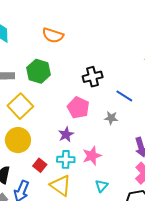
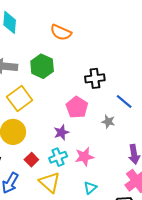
cyan cross: (66, 159) -> (58, 157), turned -30

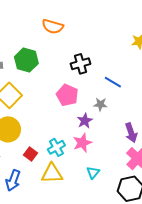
orange semicircle: (61, 32) -> (53, 26), moved
purple star: (61, 132) -> (85, 121), moved
yellow triangle: (50, 182) -> (52, 173), turned -35

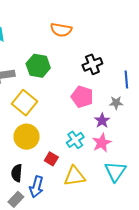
blue line: (113, 82) -> (126, 79), turned 60
cyan cross: (56, 147) -> (75, 140), moved
cyan triangle: (93, 173) -> (115, 171), size x1.6

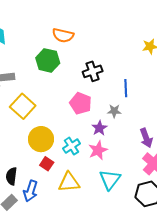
green hexagon: (38, 66) -> (48, 60), moved
yellow circle: (27, 137) -> (41, 139), moved

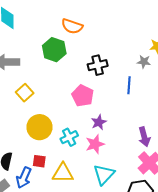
yellow square: (23, 106) -> (25, 93), size x0.7
gray star: (114, 111) -> (144, 62), moved
red square: (47, 164) -> (39, 161), moved, turned -32

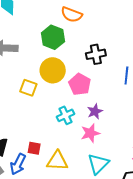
yellow square: (25, 93) -> (28, 88), moved, turned -30
yellow circle: (39, 127) -> (53, 70), moved
cyan cross: (69, 137) -> (66, 115), moved

